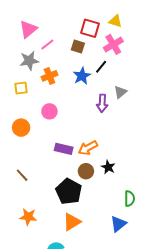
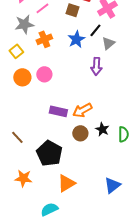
yellow square: (21, 88) -> (16, 51), turned -32
gray triangle: (120, 92) -> (108, 43), moved
orange circle: (21, 128) -> (22, 77), moved
black pentagon: (69, 191) -> (49, 153), moved
green semicircle: (130, 199) -> (123, 134), moved

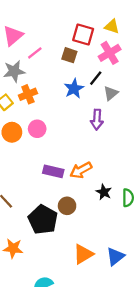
orange cross: (44, 39) -> (28, 94), moved
brown circle: (80, 133) -> (67, 206), moved
orange triangle: (66, 183) -> (83, 254), moved

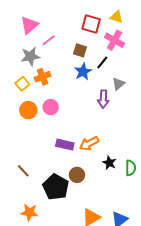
pink cross: (110, 53) -> (114, 40), turned -30
brown square: (69, 55) -> (80, 50), moved
gray triangle: (111, 93) -> (118, 84), moved

